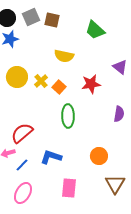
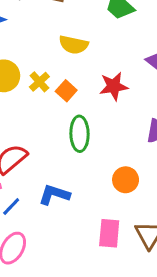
orange circle: (99, 156) -> (126, 180), moved
pink rectangle: (69, 188) -> (109, 233), moved

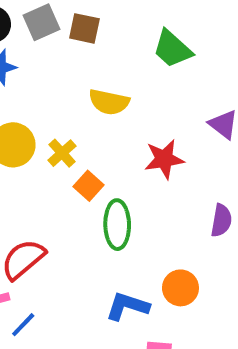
orange square: (66, 91) -> (89, 186), moved
blue L-shape: (54, 195) -> (127, 306), moved

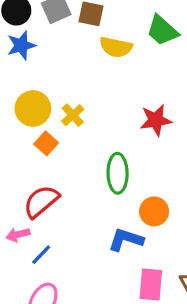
yellow semicircle: (109, 102) -> (116, 47), moved
orange square: (89, 186) -> (46, 143), moved
orange circle: (180, 288) -> (154, 211), moved

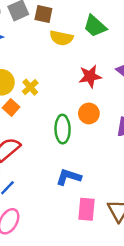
red star: (156, 120) -> (90, 76), moved
orange circle: (154, 211) -> (89, 113), moved

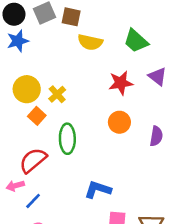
green trapezoid: (95, 26) -> (136, 41), moved
green ellipse: (63, 129) -> (67, 139), moved

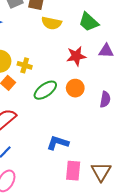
purple triangle: (158, 76) -> (106, 51), turned -35
yellow cross: (57, 94) -> (25, 65), turned -32
green ellipse: (67, 139) -> (45, 90), moved, turned 55

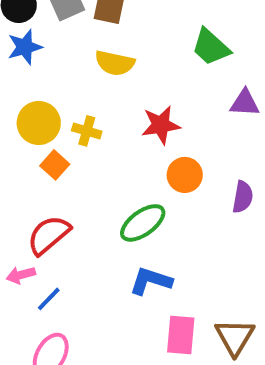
yellow semicircle: (52, 23) -> (115, 63), moved
red star: (76, 56) -> (161, 125), moved
green ellipse: (45, 90) -> (143, 223), moved

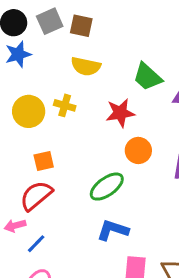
green trapezoid: (211, 47) -> (147, 77), moved
yellow cross: (87, 131) -> (65, 105), moved
orange square: (55, 165) -> (44, 161), moved, turned 35

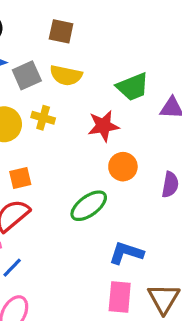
gray square: (50, 21) -> (27, 75), moved
green trapezoid: (147, 77) -> (133, 87), turned -64
blue L-shape: (113, 230) -> (126, 253), moved

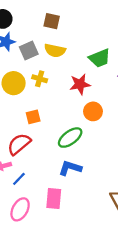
orange square: (20, 178) -> (33, 117), moved
blue L-shape: (126, 253) -> (70, 168), moved
pink rectangle: (120, 297) -> (54, 198), moved

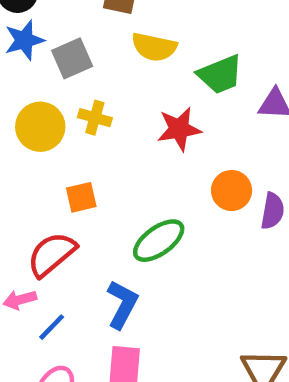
yellow semicircle: (55, 50) -> (154, 47), moved
orange circle: (93, 111) -> (232, 190), moved
blue L-shape: (70, 168) -> (122, 304), moved, turned 100

